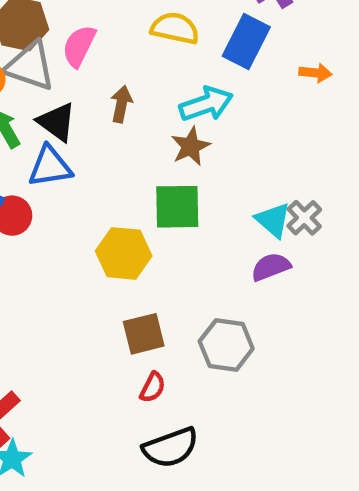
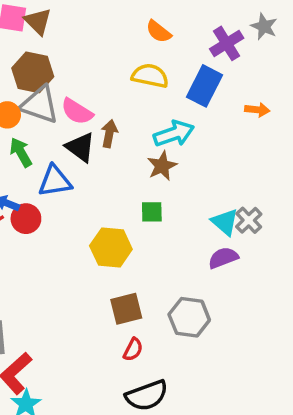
pink semicircle: (79, 46) -> (77, 111), moved, turned -84
black triangle: (57, 122) -> (80, 147), moved
green square: (177, 207) -> (152, 212), size x0.6

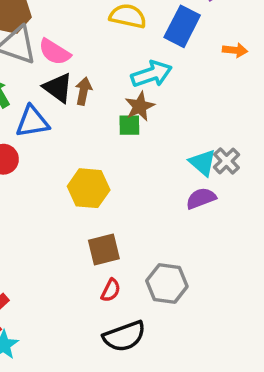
brown arrow: (109, 134) -> (83, 91), moved
green square: (152, 212) -> (129, 125), moved
gray hexagon: (189, 317) -> (167, 284), moved

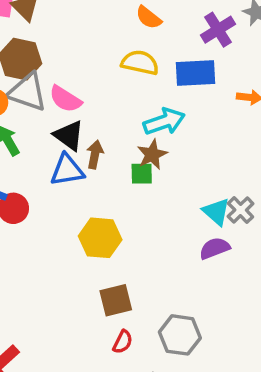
blue rectangle: (182, 26) -> (195, 73), turned 60
brown arrow: (83, 91) -> (95, 155), moved
blue triangle: (32, 122) -> (67, 170), moved

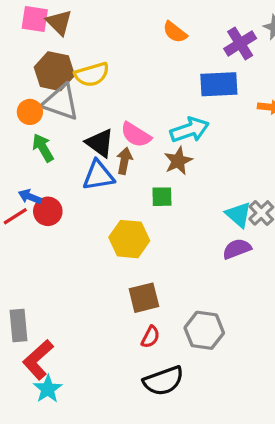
yellow semicircle: (140, 63) -> (92, 74), moved, turned 152
pink semicircle: (65, 99) -> (136, 135), moved
green square: (142, 174) -> (162, 197), moved

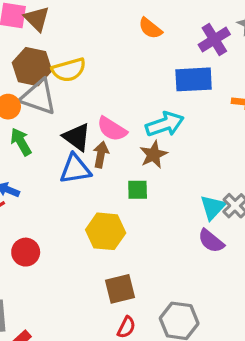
red circle: (48, 211) -> (26, 252), moved
cyan triangle: (238, 215) -> (213, 207), turned 32
purple semicircle: (237, 249) -> (211, 241), turned -120

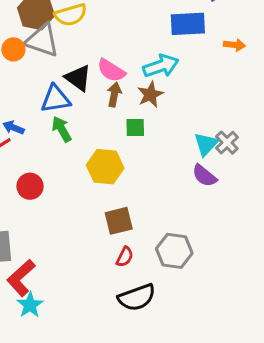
green arrow: (21, 142) -> (62, 129), moved
brown arrow: (101, 155) -> (114, 94), moved
blue triangle: (75, 169) -> (56, 99), moved

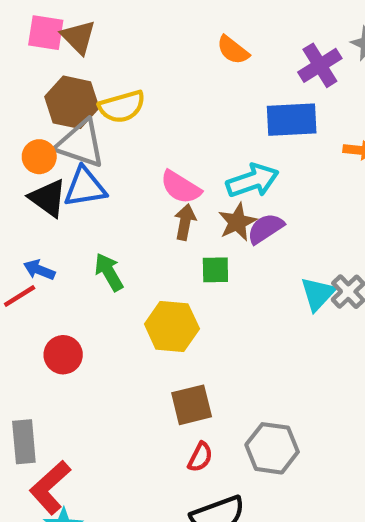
black triangle: (78, 78) -> (48, 198), moved
blue triangle: (56, 99) -> (85, 187), moved
purple semicircle: (204, 176) -> (266, 229), moved, turned 108

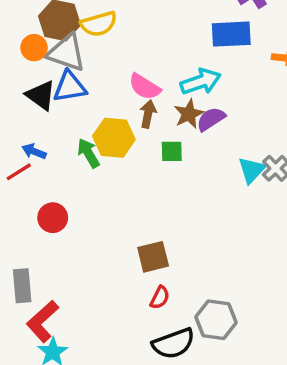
orange circle: (39, 157) -> (34, 48), moved
yellow hexagon: (172, 326) -> (114, 138), moved
gray hexagon: (272, 448) -> (216, 320), moved

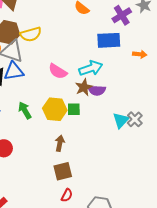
brown arrow: (148, 114) -> (60, 143), moved
purple semicircle: (211, 119) -> (97, 90), turned -144
yellow hexagon: (114, 138) -> (55, 109), moved

